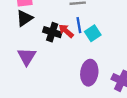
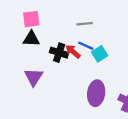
black triangle: (24, 18) -> (31, 39), turned 36
blue line: (79, 25) -> (86, 46), turned -56

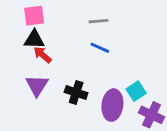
red arrow: (73, 52) -> (43, 55), moved
black cross: (59, 53) -> (76, 92), moved
cyan square: (100, 54) -> (136, 91), moved

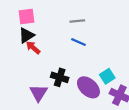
black triangle: (34, 39) -> (26, 35), turned -35
purple triangle: (37, 85) -> (39, 93), moved
purple ellipse: (112, 105) -> (88, 87), turned -55

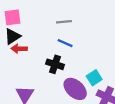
red arrow: (33, 48) -> (19, 49), turned -40
black cross: (60, 77) -> (55, 64), moved

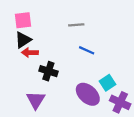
blue line: (65, 43) -> (87, 50), moved
black cross: (55, 64) -> (48, 71), moved

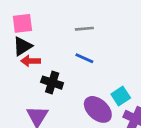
blue line: (87, 50) -> (84, 58), moved

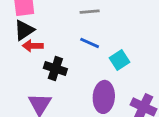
cyan square: (121, 96) -> (119, 60), moved
purple ellipse: (98, 109) -> (104, 97), turned 52

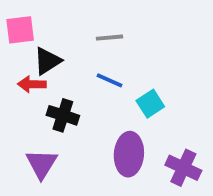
black triangle: (24, 30) -> (47, 61), moved

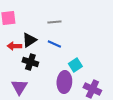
black triangle: (47, 61) -> (29, 40), moved
cyan square: (150, 104) -> (75, 65), moved

